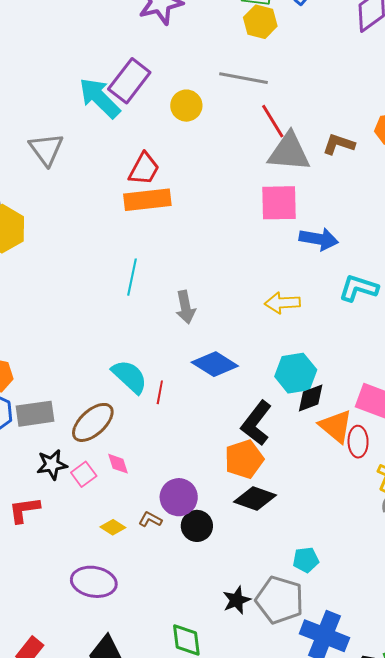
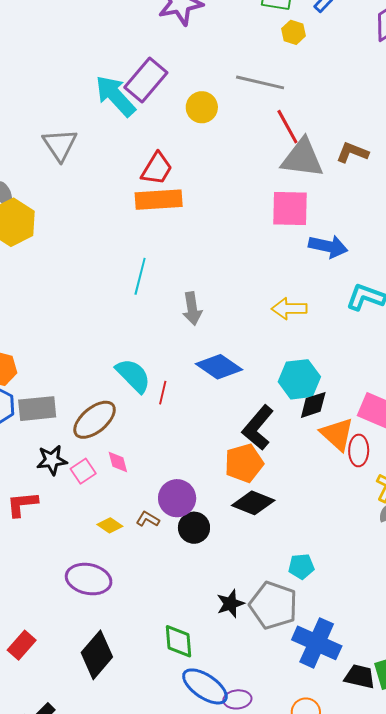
yellow hexagon: (260, 22) -> (293, 32), moved, size x0.7

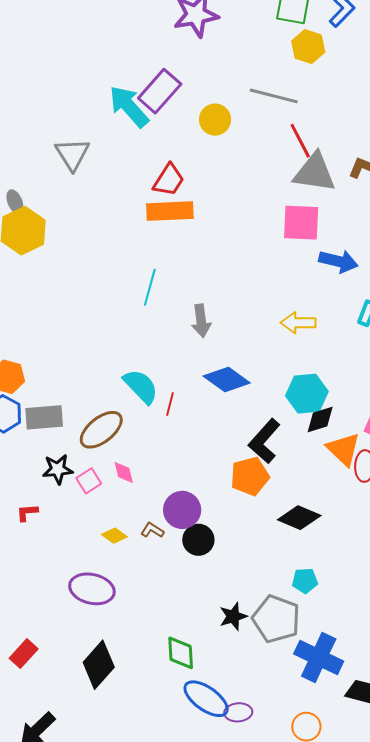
yellow hexagon: (293, 32) -> (308, 47), size x1.4
black diamond: (253, 503) -> (299, 518), moved
red L-shape: (22, 504) -> (27, 513), size x0.7

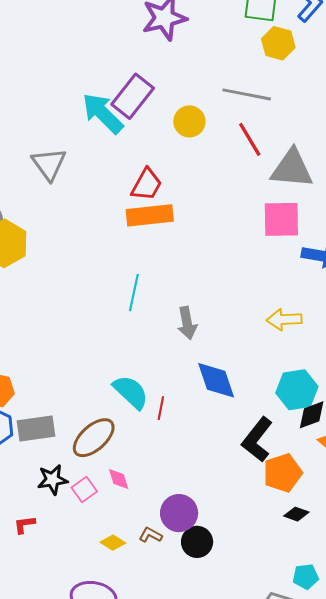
red line: (300, 141) -> (250, 139), moved
blue diamond: (227, 379) -> (216, 380), turned 39
orange pentagon: (250, 476) -> (283, 473), moved
black diamond: (299, 518) -> (296, 514), size x0.6

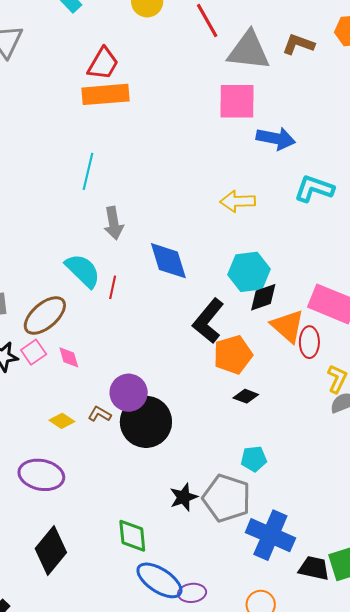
gray arrow: (187, 323) -> (114, 223), moved
pink square: (84, 489) -> (34, 352), moved
black circle: (197, 542) -> (146, 422), size x1.6

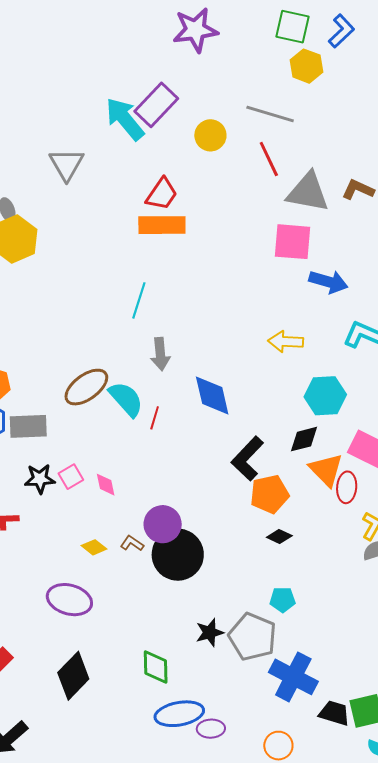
cyan hexagon: (249, 272) -> (325, 396), moved
brown ellipse: (45, 316) -> (86, 387), moved
blue ellipse: (159, 580) -> (179, 714), turned -48

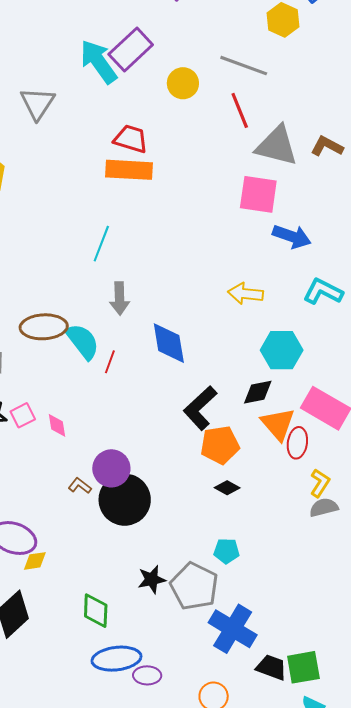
red trapezoid: (162, 194) -> (131, 139), turned -111
brown ellipse: (86, 387) -> (44, 327), turned 30
yellow diamond: (94, 547) -> (35, 561), moved, turned -50

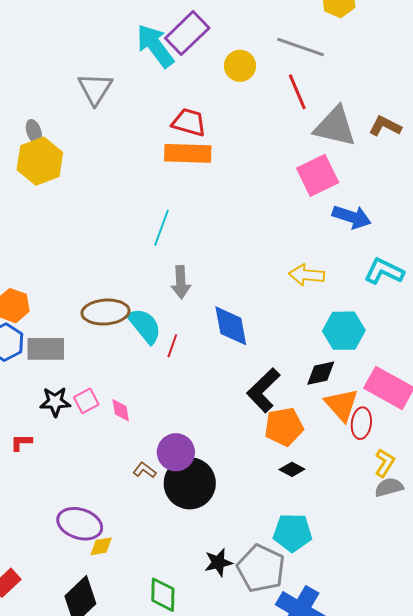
pink square: (258, 194) -> (318, 175), turned -33
cyan pentagon: (227, 551) -> (293, 533), size x1.5

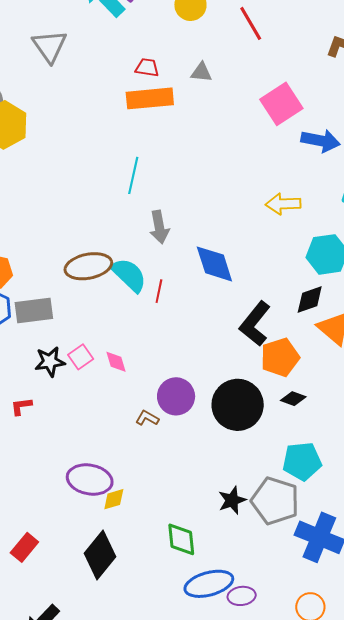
red trapezoid: (189, 122) -> (147, 68), size x0.7
gray triangle: (335, 127) -> (201, 72), moved, size x0.5
black circle: (190, 483) -> (238, 405), moved

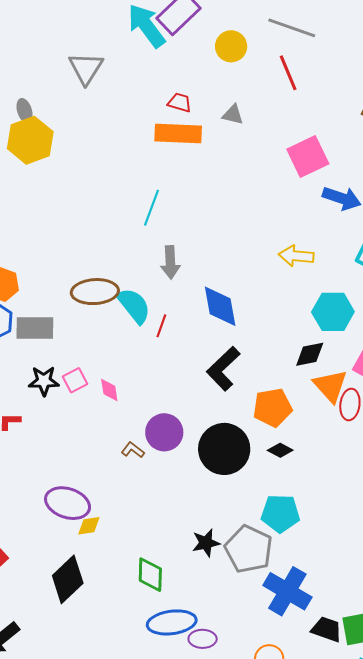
black L-shape: (255, 324) -> (223, 369), moved

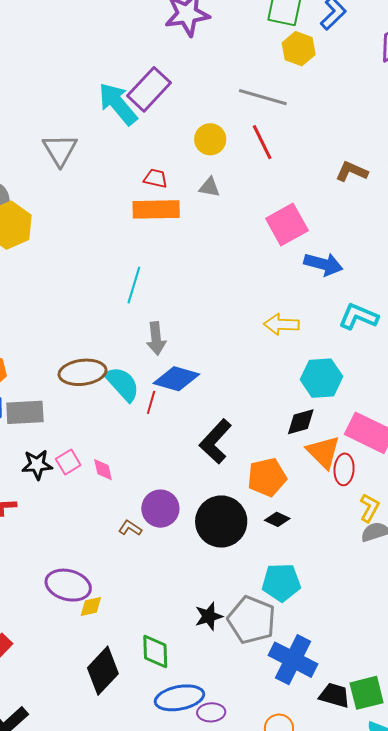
yellow circle: (231, 46) -> (210, 139), moved
blue diamond: (220, 306) -> (176, 379), moved, turned -60
black diamond: (68, 579) -> (103, 671), moved

